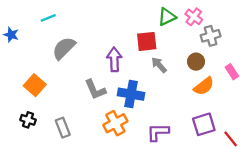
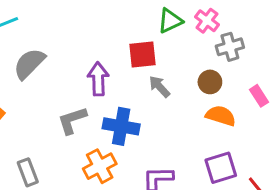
orange semicircle: (204, 86) -> (221, 116), turned -125
gray L-shape: (95, 90) -> (72, 120), turned 95

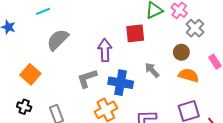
gray cross: (230, 47) -> (195, 28), turned -30
gray arrow: (159, 87) -> (152, 70), moved

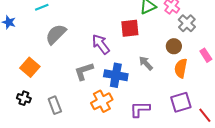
purple arrow: (105, 50) -> (101, 44), turned -35
orange semicircle: (189, 75) -> (181, 68), turned -96

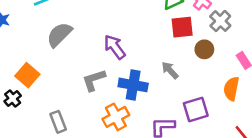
red square: (130, 28) -> (182, 27), moved
orange semicircle: (181, 68) -> (231, 89), moved
black cross: (24, 98) -> (13, 98), moved, turned 32
purple square: (181, 102) -> (196, 110), moved

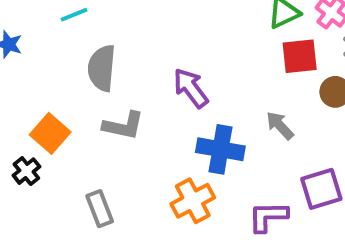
gray semicircle: (59, 35) -> (102, 68), turned -40
gray L-shape: (94, 80) -> (123, 126), moved, turned -150

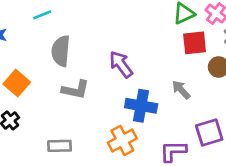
orange square: (50, 133) -> (17, 83), moved
gray rectangle: (100, 209) -> (60, 146), turned -70

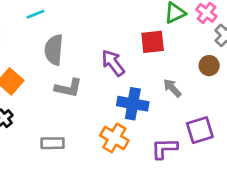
red square: (195, 43) -> (153, 42), moved
orange cross: (122, 141) -> (114, 138), turned -32

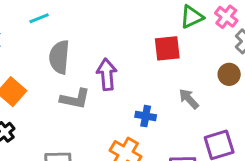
purple arrow: (113, 63) -> (107, 74), moved, turned 32
blue cross: (133, 104) -> (146, 116), size x0.6

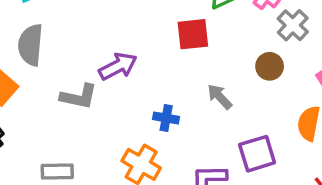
gray semicircle: (59, 57) -> (31, 45), moved
purple arrow: (107, 74) -> (118, 66), turned 68

